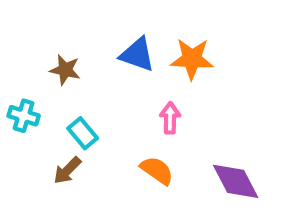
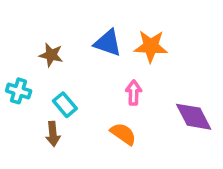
brown arrow: (67, 170) -> (53, 134), turned -50
purple diamond: (236, 181) -> (194, 117), moved

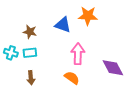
orange star: (151, 46) -> (88, 16), moved
pink arrow: (134, 93) -> (78, 54), size x1.5
cyan rectangle: (65, 105) -> (30, 53), moved, turned -56

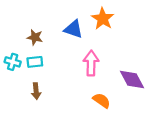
orange star: (88, 16) -> (103, 19), turned 30
orange semicircle: (72, 78) -> (102, 101), moved

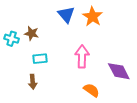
blue triangle: (73, 29) -> (66, 14), moved, turned 30
cyan cross: (13, 62) -> (12, 39), moved
cyan rectangle: (35, 62) -> (40, 59), moved

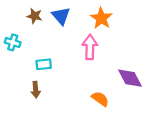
blue triangle: (66, 14) -> (61, 16), moved
brown star: (32, 33) -> (35, 16), moved
pink arrow: (82, 57) -> (90, 47), moved

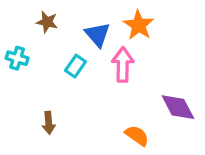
blue triangle: (61, 16) -> (98, 35), moved
cyan rectangle: (44, 64) -> (75, 66), moved, turned -49

